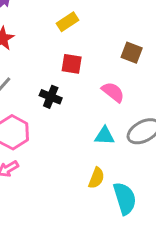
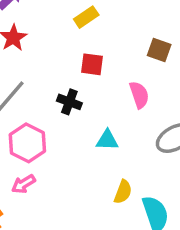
pink semicircle: (113, 92) -> (139, 95), turned 35
cyan triangle: (105, 136) -> (107, 140), moved

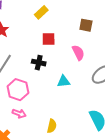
pink arrow: (23, 184) -> (19, 114), turned -120
yellow semicircle: (123, 192) -> (52, 126), moved

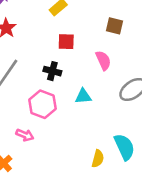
pink hexagon: (18, 90) -> (42, 104), moved
yellow semicircle: (52, 126) -> (98, 159), moved

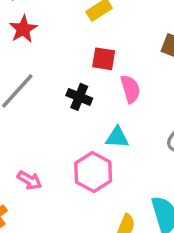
pink semicircle: (103, 60) -> (130, 89), moved
pink hexagon: (42, 104) -> (93, 172), moved

